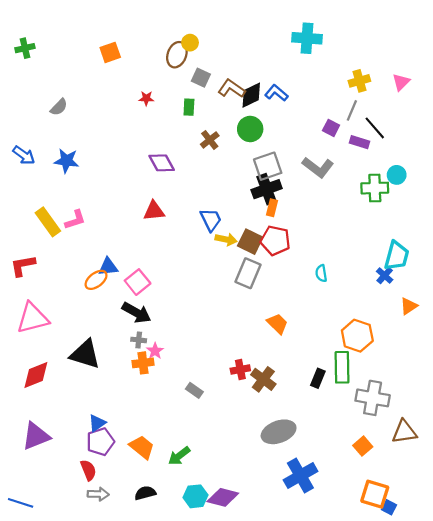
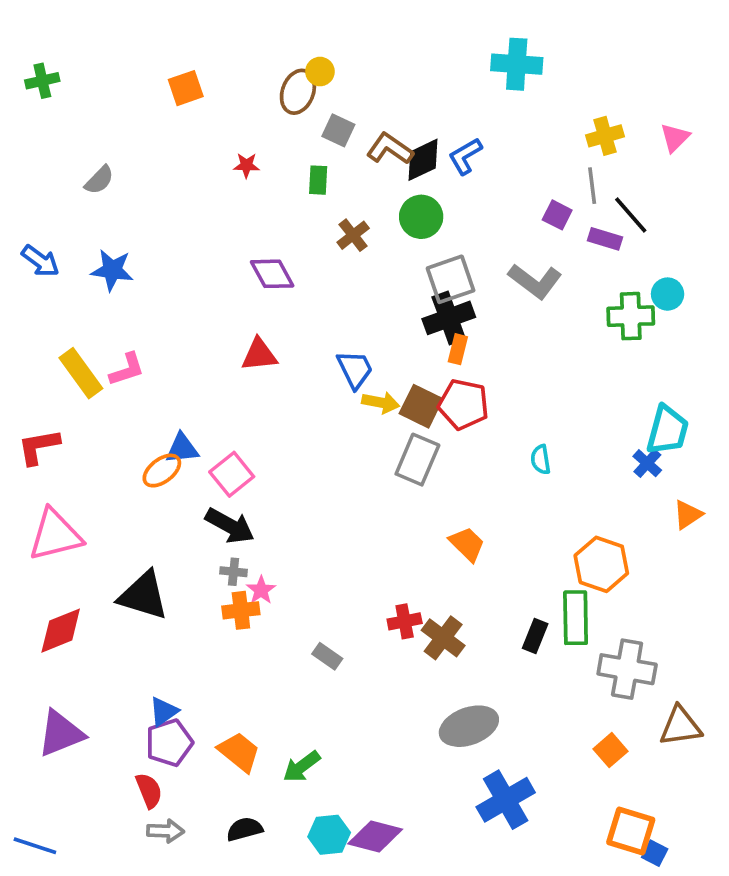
blue L-shape: (276, 93) -> (465, 156), turned -70
gray line: (352, 110) -> (592, 186), turned -30

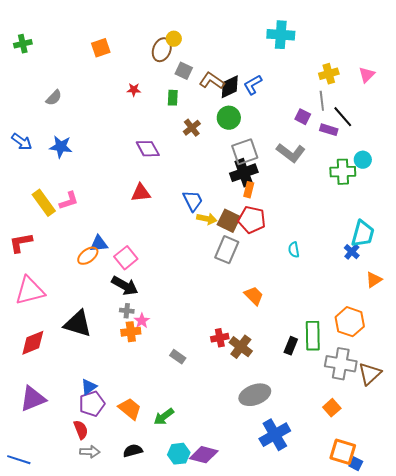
orange hexagon: (601, 564) -> (350, 322), moved
brown triangle: (680, 726) -> (370, 374), moved, turned -35

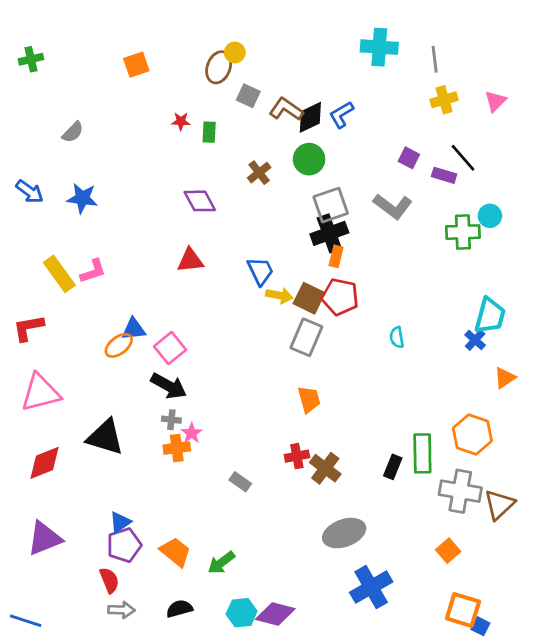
green rectangle: (173, 98) -> (209, 132), moved
gray line: (322, 101) -> (435, 59), moved
orange trapezoid: (254, 296) -> (309, 399), moved, turned 30

